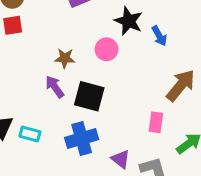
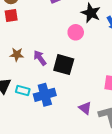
brown star: (65, 58) -> (17, 55), moved
blue cross: (82, 139) -> (45, 95), moved

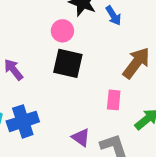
black square: (64, 65) -> (68, 63), moved

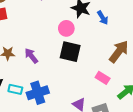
pink rectangle: (114, 100) -> (103, 78), turned -64

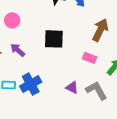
pink circle: (66, 28) -> (12, 20), moved

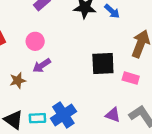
black square: (54, 39) -> (103, 64), moved
purple arrow: (18, 50) -> (42, 66), moved, turned -70

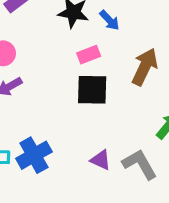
pink rectangle: (131, 78) -> (89, 55), moved, turned -42

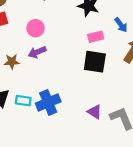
blue arrow: (110, 20) -> (121, 25), moved

